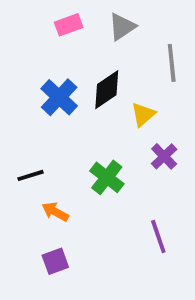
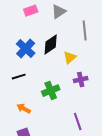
purple cross: (164, 156) -> (81, 80), turned 32
black line: (31, 175) -> (19, 77), moved
green cross: (107, 177) -> (51, 91), turned 30

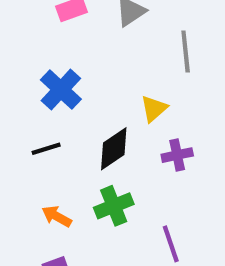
black diamond: (51, 45) -> (114, 149), moved
green cross: (51, 91) -> (114, 206), moved

